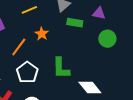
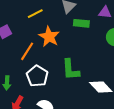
orange star: (42, 34) -> (49, 37), size x1.5

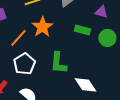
green rectangle: (81, 23) -> (82, 30), moved

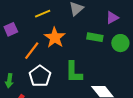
purple triangle: (101, 12) -> (112, 18), turned -40

